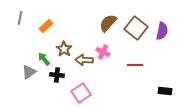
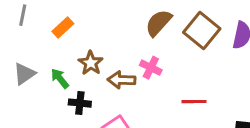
red line: (135, 65) -> (194, 102), moved
gray triangle: (29, 72) -> (24, 74), moved

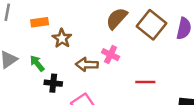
orange rectangle: (63, 27) -> (40, 22), turned 35
brown star: (91, 63) -> (62, 38), moved

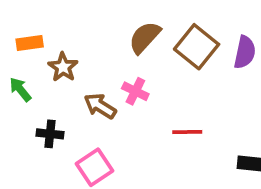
green arrow: (37, 63) -> (20, 89), moved
brown arrow: (87, 65) -> (100, 106), turned 30

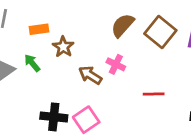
black cross: (50, 134) -> (54, 117), moved, size x1.4

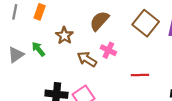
brown semicircle: (123, 25) -> (99, 21), moved
orange rectangle: (39, 29) -> (40, 12), moved, turned -63

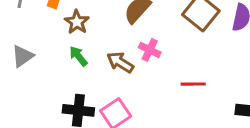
brown star: (64, 36) -> (77, 22), moved
green arrow: (38, 49) -> (78, 56), moved

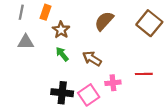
pink cross: (150, 50) -> (113, 83), moved, turned -32
gray triangle: (23, 56) -> (26, 42), moved, turned 35

